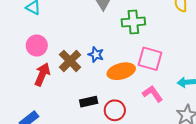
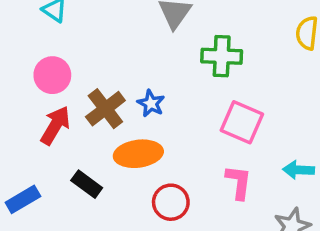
orange ellipse: (121, 71) -> (138, 154), moved
pink L-shape: (153, 94) -> (239, 182), turned 35
black rectangle: (89, 102) -> (87, 184), moved, turned 42

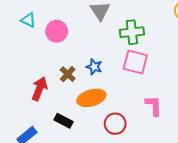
pink circle: (52, 75) -> (57, 31), moved
brown cross: (105, 109) -> (68, 74), size x0.7
pink square: (242, 122) -> (135, 62), moved

